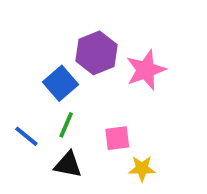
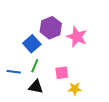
pink star: (146, 70) -> (77, 37), turned -30
blue line: (26, 136) -> (14, 72), turned -32

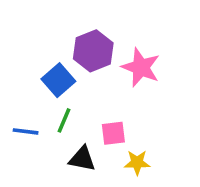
black triangle: (36, 87) -> (82, 159), moved

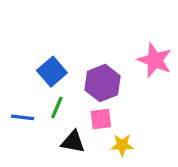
purple hexagon: (93, 51) -> (103, 83), moved
pink star: (141, 67) -> (155, 60), moved

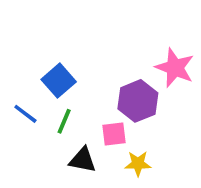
purple hexagon: (103, 83) -> (138, 101), moved
blue line: (23, 117) -> (25, 114), moved, turned 30

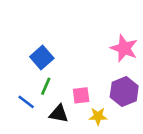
purple hexagon: (138, 101) -> (124, 91), moved
blue line: (25, 114) -> (26, 102), moved

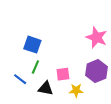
blue square: (42, 57) -> (32, 45), turned -30

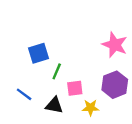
blue square: (32, 45) -> (39, 53), turned -36
green line: (35, 67) -> (57, 71), moved

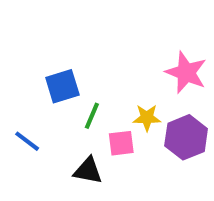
blue line: (24, 94) -> (27, 141), moved
yellow star: (91, 108) -> (147, 118), moved

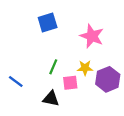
pink star: (186, 72) -> (92, 36), moved
blue square: (62, 86) -> (48, 22), moved

